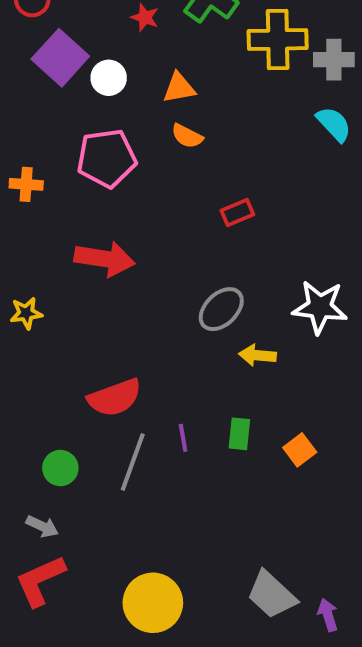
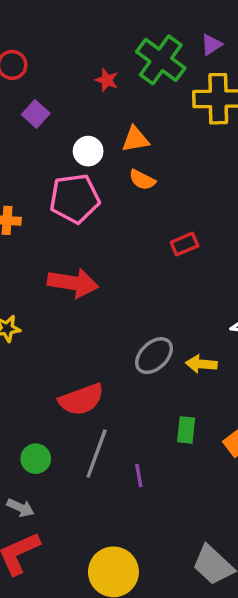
purple square: (60, 58) -> (36, 114), size x0.6
white circle: (109, 78) -> (88, 151), moved
gray ellipse: (221, 309) -> (154, 356), moved
purple line: (183, 438) -> (139, 476), moved

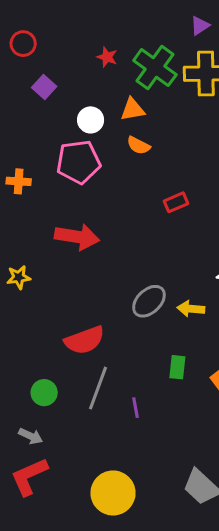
green cross: (161, 60) -> (155, 68), moved

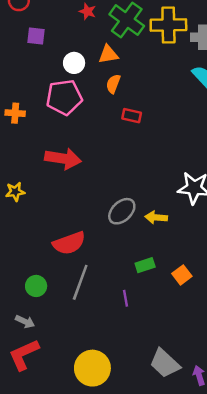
purple square: (44, 87) -> (36, 36), turned -36
orange semicircle: (138, 145) -> (113, 84), turned 84
red rectangle: (176, 202) -> (132, 116), moved, turned 36
green rectangle: (177, 367) -> (145, 265), turned 66
purple line: (135, 408) -> (125, 298), moved

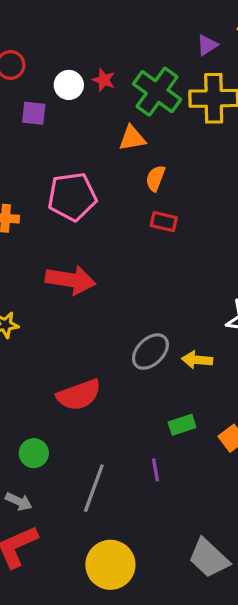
white circle: (74, 63) -> (69, 85), moved
orange semicircle: (113, 84) -> (155, 178), moved
gray line: (80, 282) -> (94, 488), moved

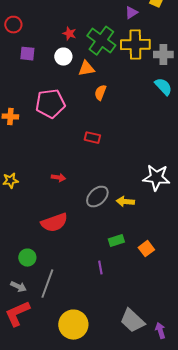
white circle: (69, 85) -> (63, 57), moved
red rectangle: (164, 222) -> (92, 138), moved
red arrow: (70, 280) -> (58, 178), moved, size x0.5
gray line: (94, 488) -> (47, 284), moved

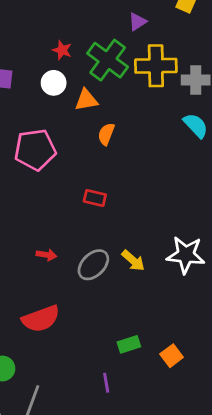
purple triangle: (131, 13) -> (137, 22), moved
gray ellipse: (97, 197) -> (93, 265), moved
yellow arrow: (125, 202) -> (133, 260), moved, turned -144

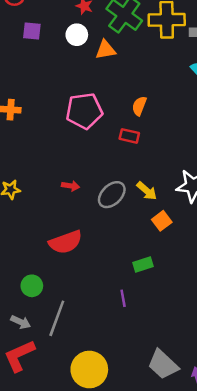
orange semicircle: (106, 134) -> (139, 106), moved
pink pentagon: (35, 150) -> (84, 111), moved
red rectangle: (95, 198) -> (129, 136), moved
orange square: (172, 356) -> (162, 221), moved

